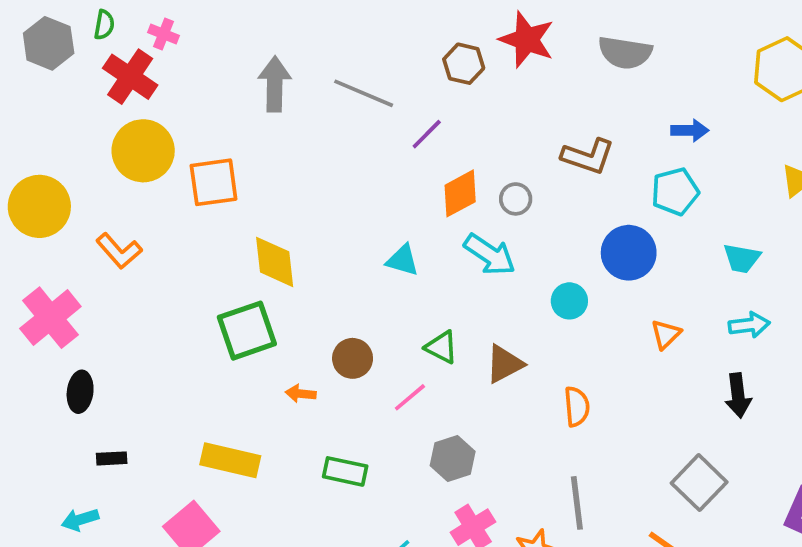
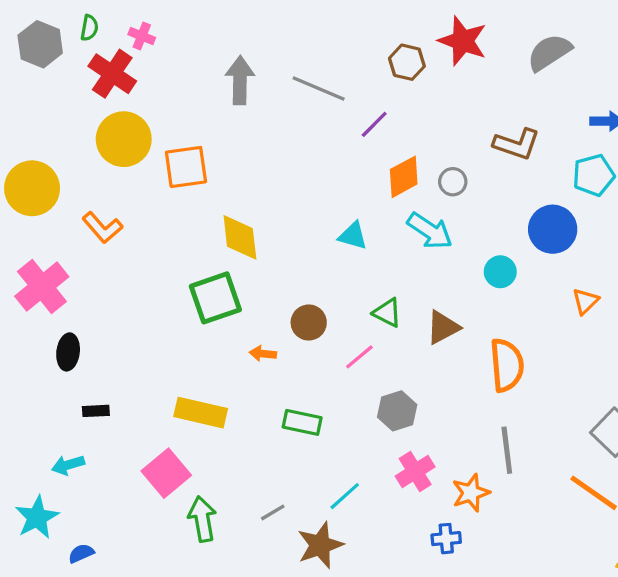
gray semicircle: (625, 53) -> (549, 52), turned 138
orange semicircle: (577, 407) -> (507, 365), size x1.5

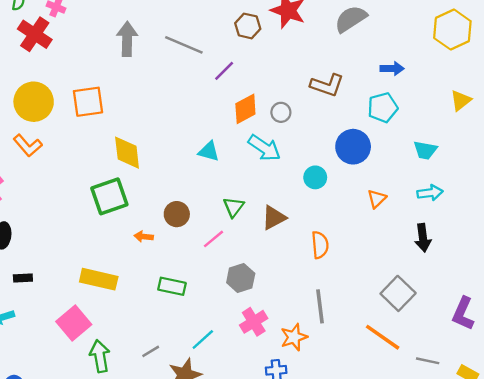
yellow circle: (124, 139) -> (34, 102), moved
green triangle: (387, 313) -> (234, 207), turned 40
orange semicircle: (507, 365) -> (320, 245), size x0.7

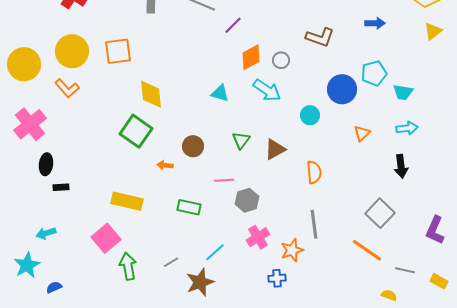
yellow triangle: (461, 101) -> (433, 31), moved
cyan pentagon: (383, 108) -> (374, 73), moved
green square: (109, 196) -> (136, 131), turned -36
pink line: (213, 239) -> (224, 180), moved, turned 36
black rectangle: (23, 278) -> (61, 187), moved

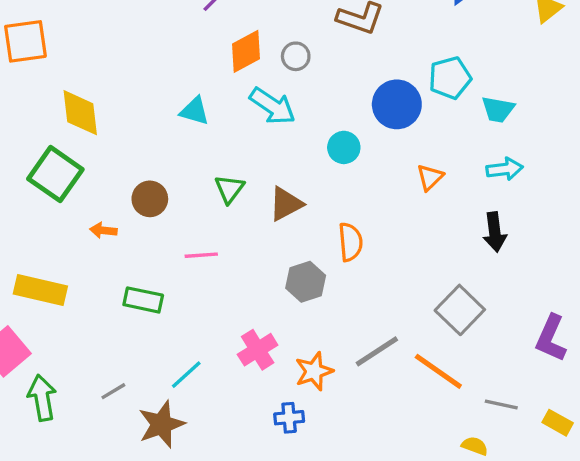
gray hexagon: (247, 200) -> (306, 282), moved
gray line: (314, 224) -> (377, 351), moved, turned 64

